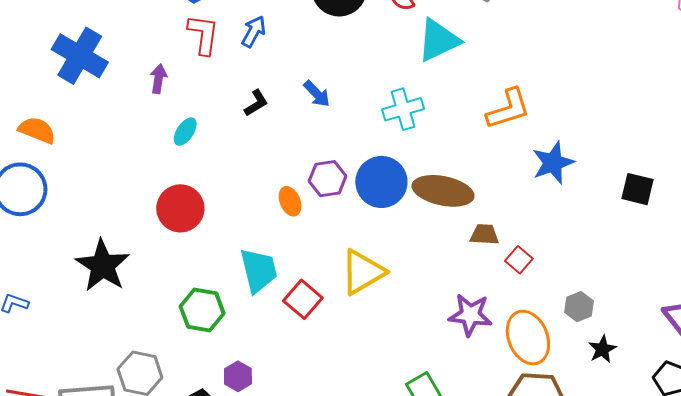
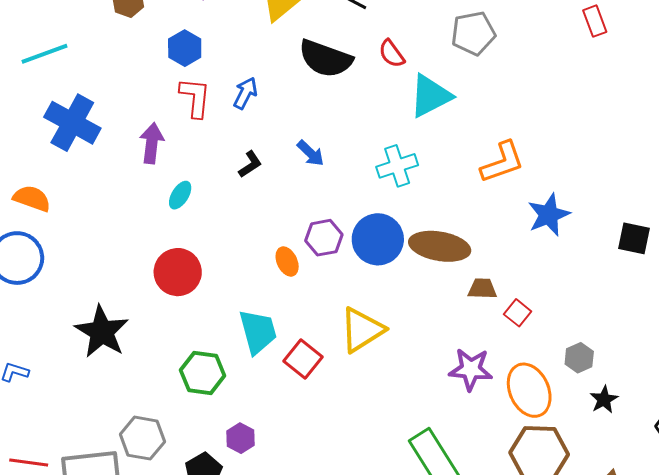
purple arrow: (158, 79) -> (152, 143), size x1.4

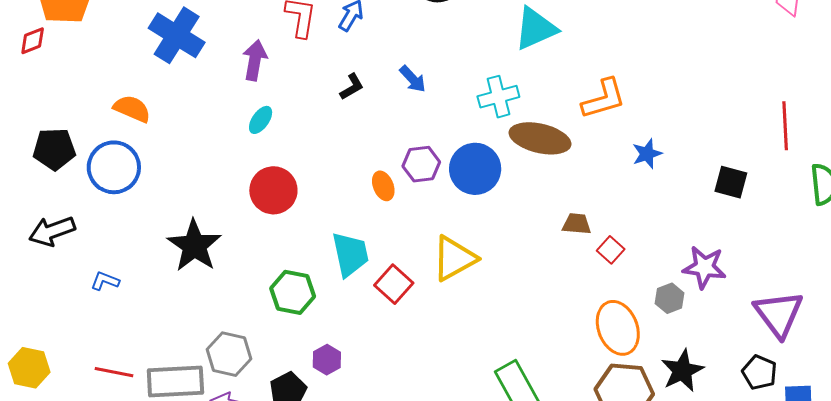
cyan ellipse: (180, 195) -> (261, 120), moved
blue star: (549, 215) -> (647, 154), size x0.7
brown ellipse: (440, 246) -> (540, 138), moved
purple star: (471, 369) -> (704, 267), moved
black star: (604, 400) -> (682, 371), moved, size x1.5

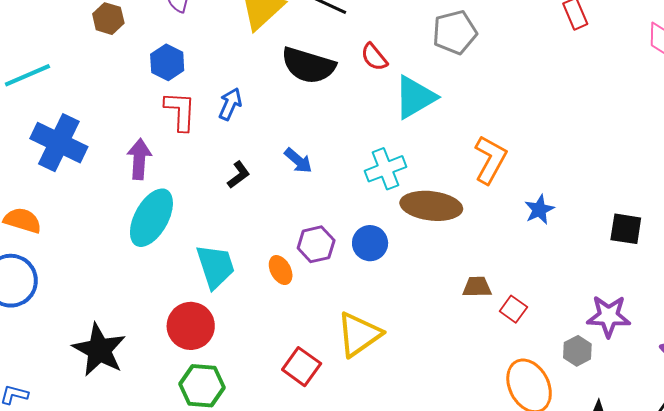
orange L-shape: (604, 99) -> (490, 160), turned -39
cyan ellipse: (261, 120) -> (151, 218), size x2.0
blue circle: (475, 169) -> (370, 243), size x0.7
red circle: (273, 190) -> (191, 326), moved
cyan trapezoid: (350, 254) -> (215, 266), moved

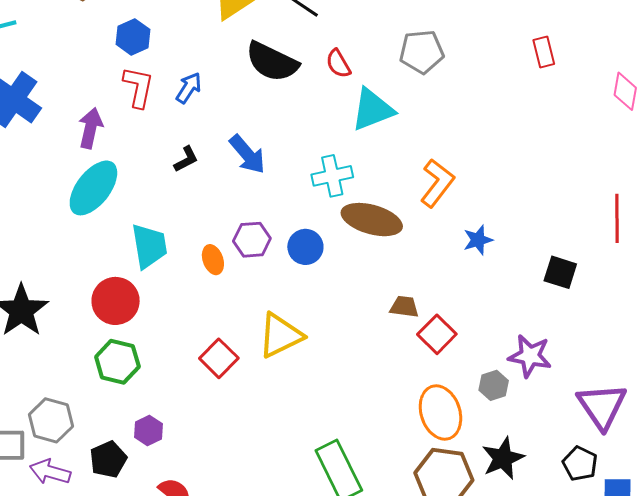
blue arrow: (298, 161) -> (247, 154), size x1.4
red square: (513, 309) -> (437, 334), size x1.4

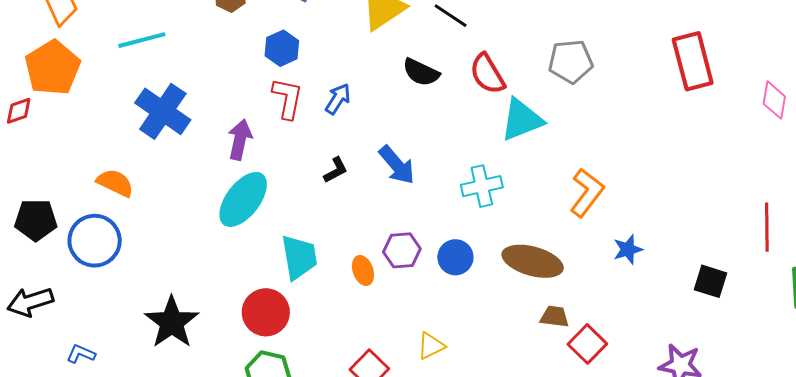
red rectangle: (544, 52) -> (693, 61), size x1.8
black semicircle: (272, 62) -> (421, 72), size x0.7
red semicircle: (338, 64) -> (487, 74), size x1.4
brown ellipse: (372, 220) -> (533, 261), moved
yellow triangle: (280, 335) -> (431, 346), size x0.6

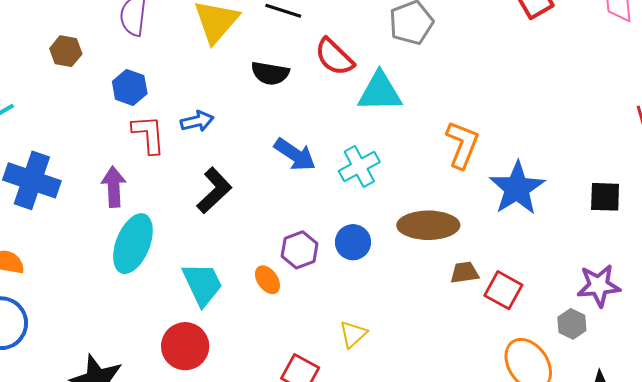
blue arrow: (338, 99) -> (197, 121), turned 60
cyan triangle: (522, 120) -> (380, 92), turned 36
blue arrow: (397, 165) -> (295, 155), moved
black L-shape: (336, 170) -> (214, 190), size x1.6
blue star: (628, 249) -> (517, 188), size x1.8

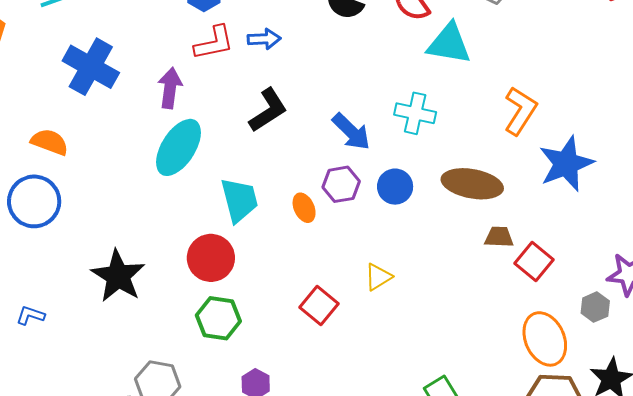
red L-shape: (149, 134) -> (214, 43), turned 72
blue arrow: (295, 155) -> (351, 132), moved
cyan cross: (359, 167) -> (415, 113), turned 30

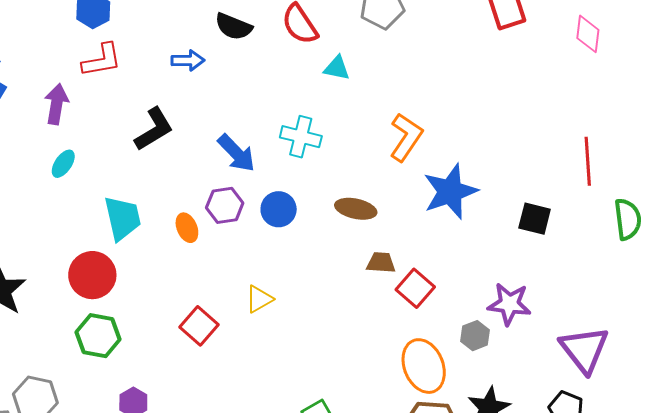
blue arrow: (264, 39) -> (188, 60), moved
cyan triangle: (449, 44) -> (337, 68), size x0.6
cyan ellipse: (178, 147) -> (63, 164), size x0.5
brown ellipse: (472, 184) -> (356, 209), size x0.7

